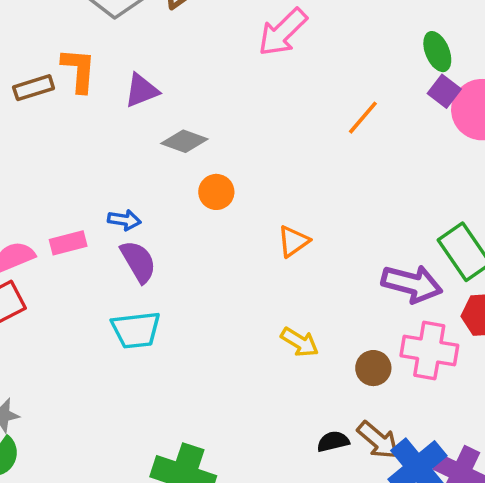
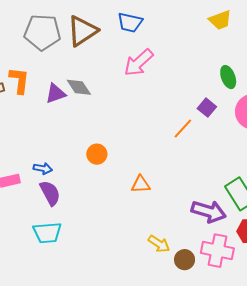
purple square: (444, 91) -> (207, 108), moved
orange line: (363, 118) -> (183, 129), moved
gray diamond: (184, 141) -> (79, 87), moved, turned 35
orange triangle: (293, 241) -> (141, 184), turned 30
yellow arrow: (300, 342) -> (159, 244), moved

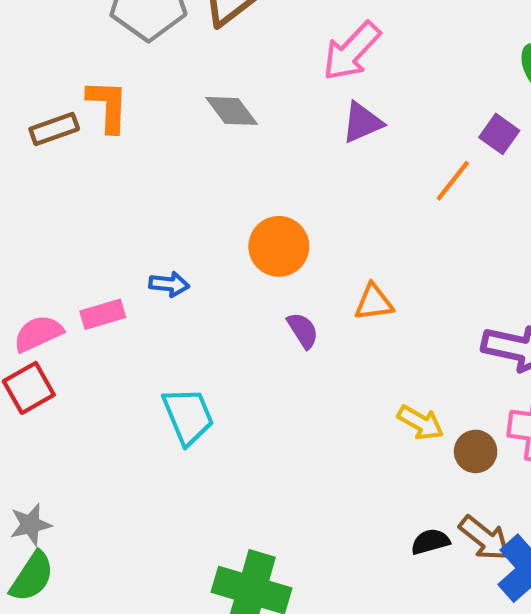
purple triangle: (55, 94) -> (362, 123), moved
orange circle: (97, 154) -> (279, 246), size x1.4
purple semicircle: (50, 193) -> (303, 330), moved, size x0.7
cyan trapezoid: (47, 233) -> (188, 416), turned -104

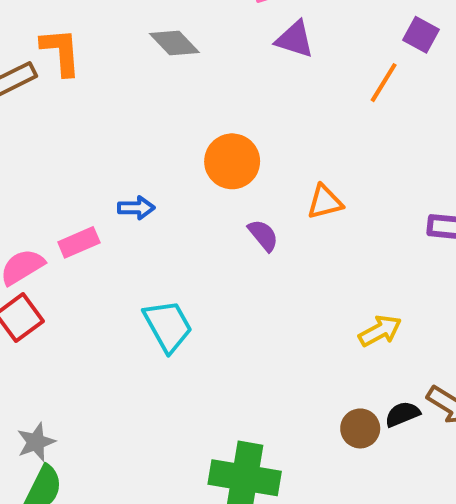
purple triangle: (362, 123) -> (295, 39), turned 48
yellow arrow: (420, 423) -> (380, 331), moved, turned -51
brown circle: (476, 451) -> (360, 428), moved

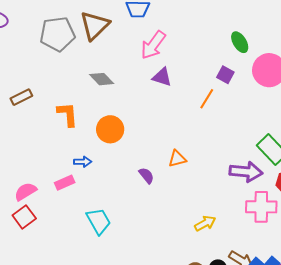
orange L-shape: (61, 52) -> (67, 114), moved
orange circle: (232, 161) -> (110, 129), moved
pink rectangle: (79, 242) -> (65, 183), moved

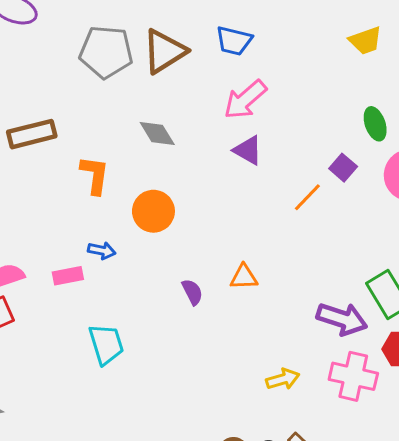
brown rectangle: (21, 97) -> (32, 134), size x1.4
yellow arrow: (205, 223) -> (283, 379), moved

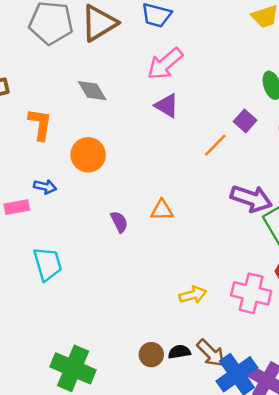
purple arrow: (342, 319) -> (251, 199), moved

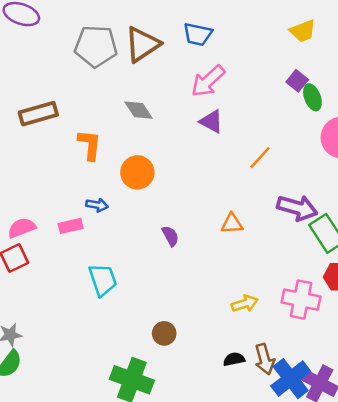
purple square: (245, 121) -> (297, 81), moved
orange triangle: (162, 210) -> (232, 224), moved
brown arrow: (211, 353) -> (265, 359), turned 32
brown circle: (151, 355) -> (164, 333), moved

